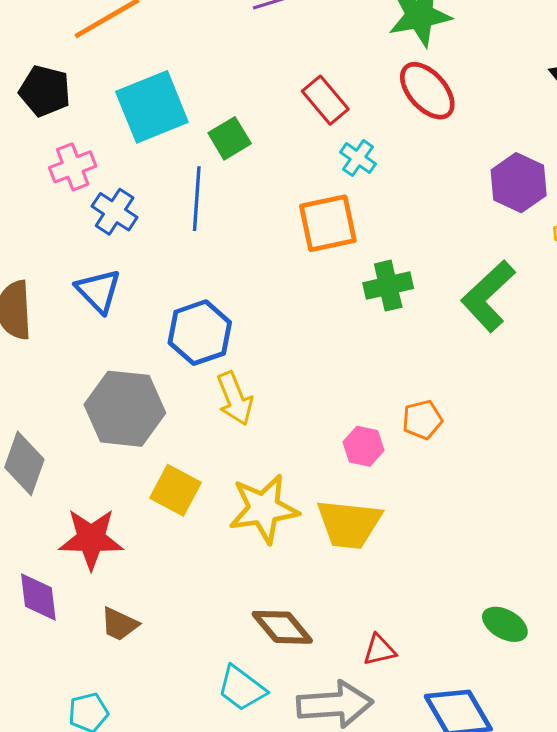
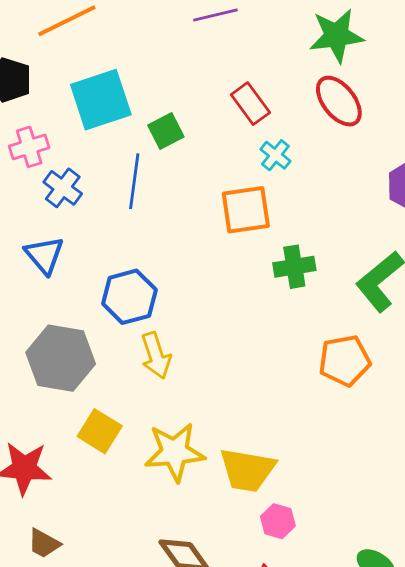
orange pentagon: (422, 420) -> (345, 361), moved, size x1.5
pink hexagon: (363, 446) -> (278, 521), moved

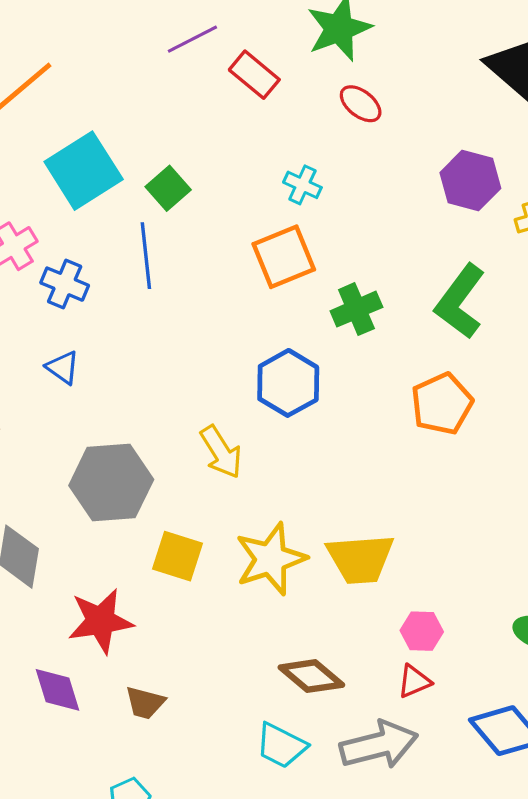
red ellipse: (339, 101) -> (361, 104), size x0.7
red rectangle: (250, 104) -> (254, 75), moved
blue triangle: (44, 255) -> (63, 367), size x0.7
blue hexagon: (129, 297) -> (288, 383), moved
pink hexagon: (278, 521) -> (422, 631), moved

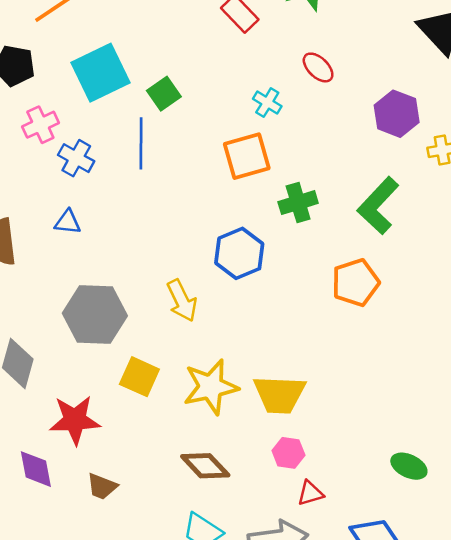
red ellipse: (361, 104) -> (318, 67), moved
blue triangle: (63, 367) -> (68, 222), turned -36
pink hexagon: (422, 631) -> (288, 453), moved
brown diamond: (311, 676) -> (205, 466), moved

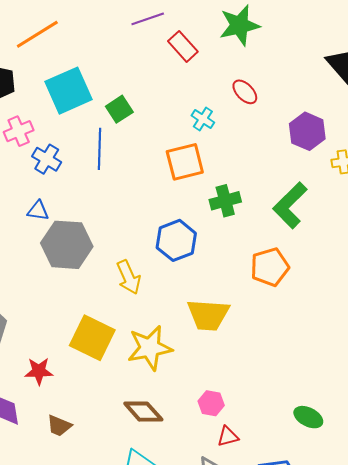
gray hexagon: (95, 315) -> (67, 245), moved
yellow square: (139, 377) -> (92, 338), size x1.4
yellow trapezoid: (280, 394) -> (208, 315), moved
red star: (75, 420) -> (39, 371), size x0.7

